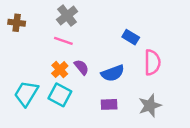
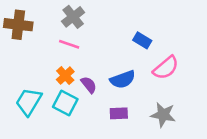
brown cross: (17, 23) -> (18, 25), size x1.5
pink semicircle: (152, 62) -> (166, 68), turned 50
purple semicircle: (81, 67) -> (89, 85), moved
gray star: (150, 106) -> (163, 115), turned 30

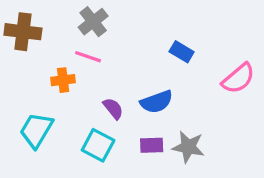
pink semicircle: (166, 68) -> (238, 78), moved
orange cross: (65, 76) -> (63, 80), moved, turned 36
cyan square: (65, 103) -> (98, 145), moved
gray star: (163, 115) -> (188, 147), moved

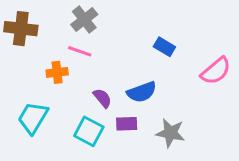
purple rectangle: (152, 145) -> (127, 124), moved

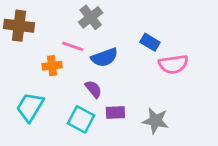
gray cross: (84, 20) -> (91, 17), moved
pink semicircle: (216, 71) -> (173, 64), moved, turned 32
blue semicircle: (142, 92) -> (104, 57), moved

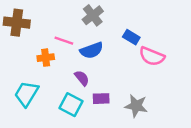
gray cross: (91, 17) -> (93, 15), moved
pink semicircle: (173, 64) -> (152, 56), turned 30

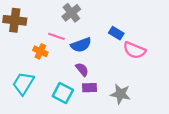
gray cross: (93, 15) -> (71, 13), moved
orange cross: (46, 58) -> (40, 51), turned 32
purple semicircle: (82, 78) -> (82, 69), moved

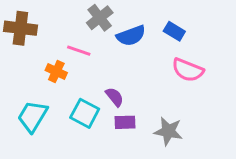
blue rectangle: (116, 33) -> (174, 31), moved
blue semicircle: (81, 45) -> (131, 36), moved
cyan square: (63, 93) -> (85, 113), moved

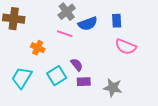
blue rectangle: (174, 31) -> (117, 21), turned 56
pink line: (79, 51) -> (65, 34), moved
cyan square: (85, 113) -> (57, 76), turned 30

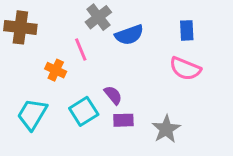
blue rectangle: (117, 21) -> (187, 30), moved
pink line: (65, 34) -> (81, 50), moved, turned 49
gray star: (113, 88) -> (166, 129), turned 30

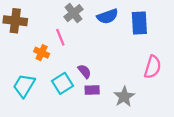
blue rectangle: (187, 30) -> (139, 23), size x1.5
blue semicircle: (129, 35) -> (108, 16), moved
pink semicircle: (185, 69) -> (153, 67), moved, turned -95

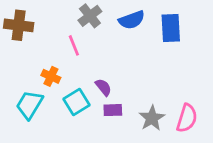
orange cross: (42, 53) -> (51, 76), moved
pink semicircle: (153, 67) -> (187, 118), moved

